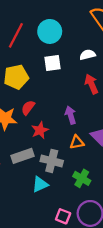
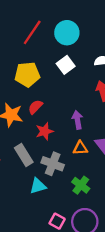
white square: (52, 63) -> (66, 65), turned -36
gray rectangle: (23, 156) -> (24, 155), turned 70

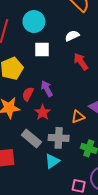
white square: (66, 65) -> (42, 49), turned -35
purple arrow: (77, 120) -> (47, 89), moved

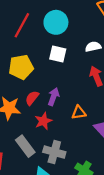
purple arrow: (47, 89) -> (54, 97), turned 35
orange triangle: (78, 117) -> (79, 113), moved

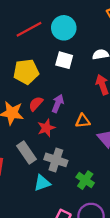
red line: (22, 25) -> (29, 29), turned 30

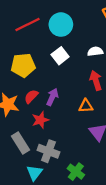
white square: (64, 60) -> (60, 56), turned 35
orange triangle: (83, 121) -> (86, 106), moved
cyan triangle: (42, 183) -> (34, 173), turned -35

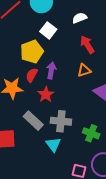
yellow pentagon: (23, 65) -> (32, 52), moved

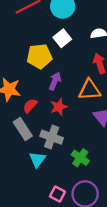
orange triangle: (84, 70) -> (89, 90), size x1.5
red semicircle: (32, 75) -> (30, 106), moved
red star: (46, 94) -> (59, 107), moved

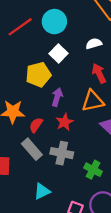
cyan triangle: (37, 160) -> (42, 191), moved, turned 36

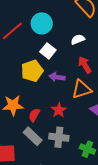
purple arrow: (57, 97) -> (57, 77), moved, turned -91

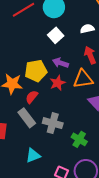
yellow pentagon: (32, 71) -> (36, 71), moved
red star: (59, 110) -> (58, 83), moved

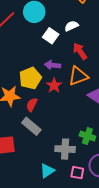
white square: (56, 35) -> (51, 36), moved
gray cross: (53, 123) -> (65, 149), moved
cyan triangle: (33, 155) -> (47, 171), moved

